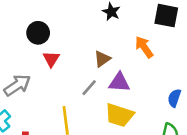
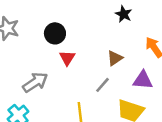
purple triangle: (119, 82) -> (143, 80), moved

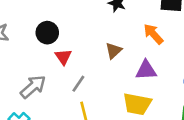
gray line: (102, 85) -> (78, 84), moved

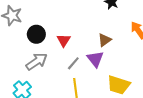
black circle: (47, 33) -> (36, 34), moved
purple triangle: (146, 70) -> (95, 59), moved, turned 48

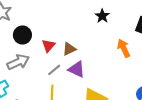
brown triangle: (105, 40) -> (69, 49), moved
purple triangle: (95, 59) -> (77, 69), turned -36

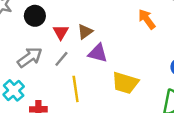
black circle: (22, 35) -> (35, 16), moved
gray line: (54, 70) -> (61, 59), moved

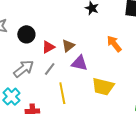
orange arrow: (147, 19) -> (114, 44), moved
red triangle: (61, 32) -> (48, 47), turned 32

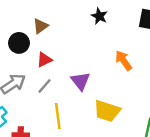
brown triangle: (68, 46) -> (41, 26), moved
purple triangle: (79, 63) -> (80, 81), turned 36

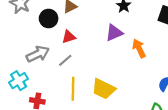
purple triangle: (80, 81) -> (114, 33), moved, turned 36
yellow trapezoid: (107, 111) -> (104, 89), moved

